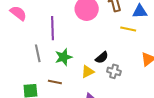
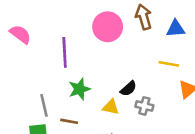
yellow line: (128, 29) -> (169, 64), moved
gray line: (38, 53) -> (44, 105), moved
yellow triangle: (88, 72) -> (111, 107), turned 40

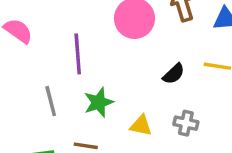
black semicircle: (128, 89) -> (174, 74), moved
gray line: (44, 105) -> (51, 101), moved

